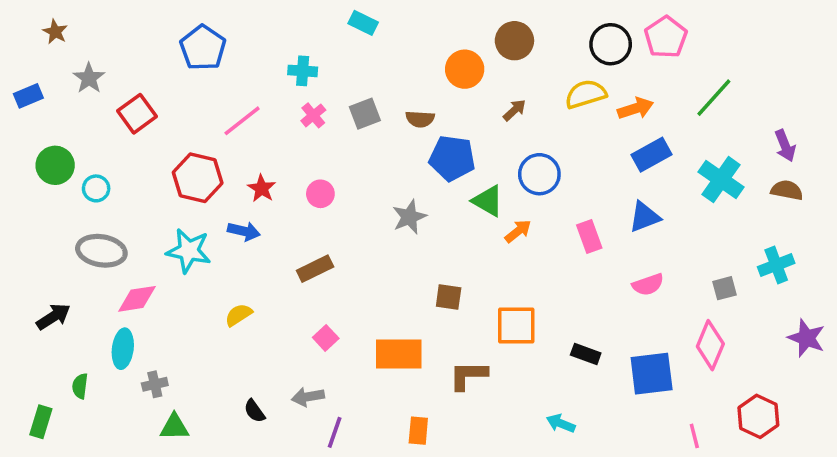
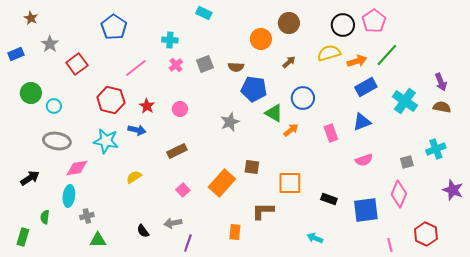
green line: (714, 98) -> (387, 55), moved
orange rectangle: (399, 354) -> (222, 183), moved, turned -48
orange rectangle: (418, 431) -> (235, 232), moved

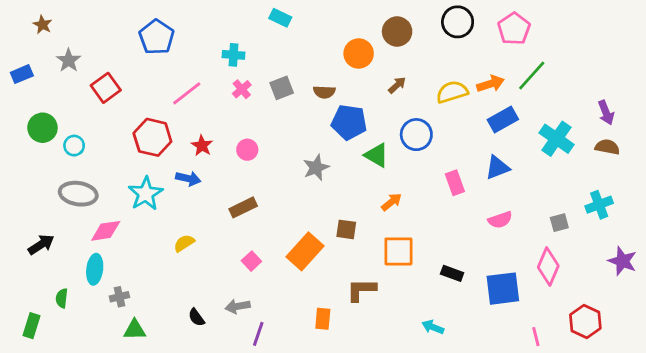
black circle: (343, 25) -> (458, 22), moved
yellow semicircle: (329, 53) -> (452, 92), moved
orange arrow: (291, 130) -> (392, 202), moved
cyan star: (106, 141) -> (146, 194), turned 30

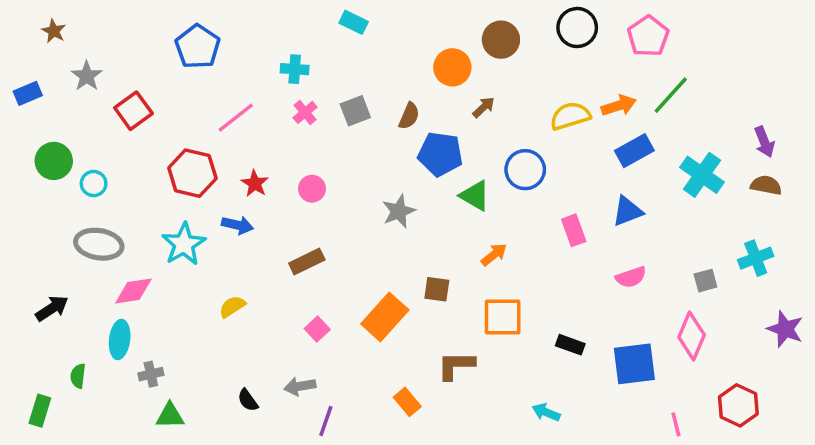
brown arrow: (397, 85) -> (484, 107), moved
brown semicircle: (324, 92) -> (409, 116), turned -70
orange rectangle: (323, 319) -> (407, 402), turned -45

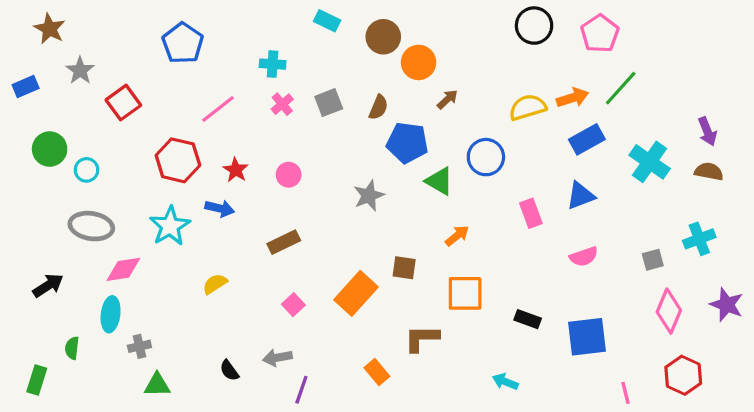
brown star: (54, 31) -> (50, 29), size x1.4
brown circle: (501, 40) -> (383, 37), moved
pink diamond: (692, 336) -> (669, 311), moved

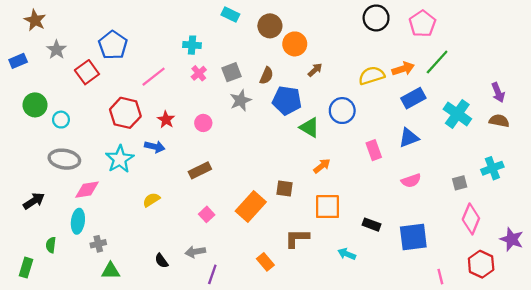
blue pentagon: (183, 43) -> (113, 45), moved
gray star: (369, 196) -> (241, 100), moved
purple star: (727, 305) -> (512, 239), moved
cyan arrow: (505, 382) -> (347, 254), moved

